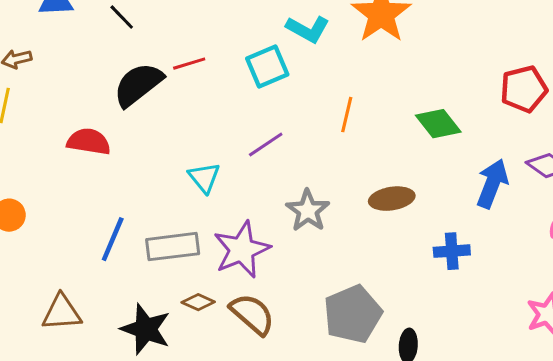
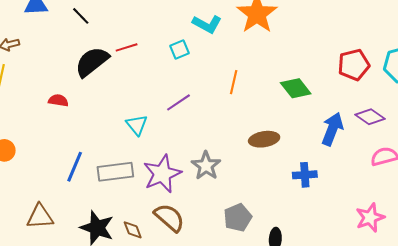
cyan square: (267, 67) -> (180, 50), size x0.7
red semicircle: (89, 142) -> (58, 100), size x0.7
gray star: (308, 211) -> (206, 166), moved
brown diamond: (198, 302) -> (133, 230), moved, turned 45
gray pentagon: (353, 314) -> (238, 218), size x0.7

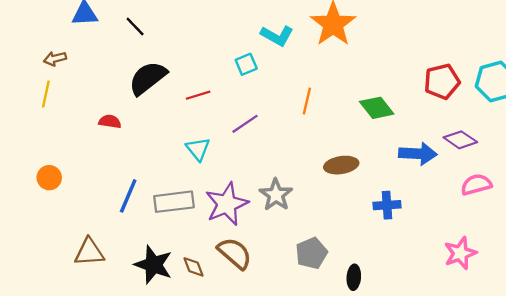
red line: (127, 47) -> (198, 95), moved
blue arrow: (332, 129) -> (418, 154), turned 72

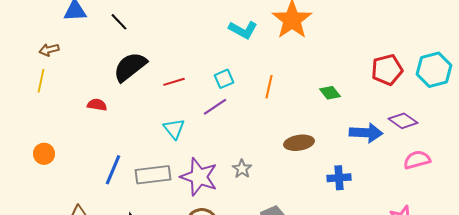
cyan square: (246, 64) -> (224, 79), moved
green diamond: (377, 108) -> (330, 93), size x0.7
gray star: (276, 195) -> (242, 169), size x0.7
purple star: (227, 204) -> (199, 177), turned -30

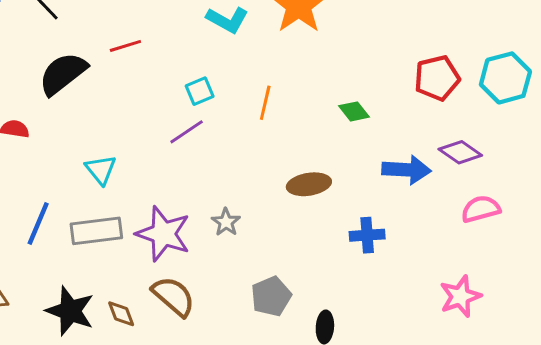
red line: (174, 82) -> (125, 46), moved
cyan triangle: (174, 129) -> (101, 170), moved

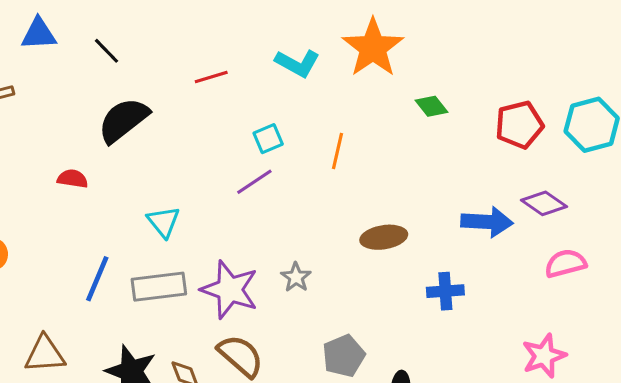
red line: (125, 46) -> (211, 77), moved
green diamond: (354, 111) -> (431, 106), moved

